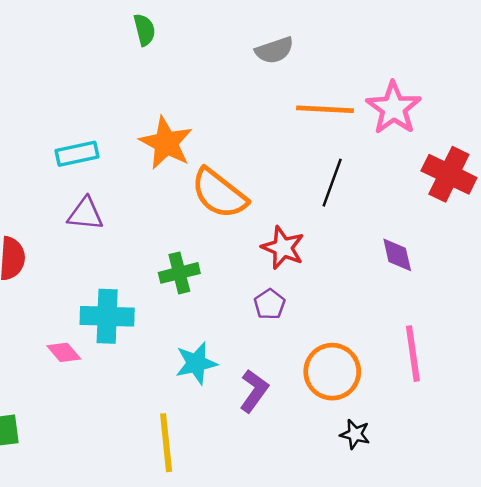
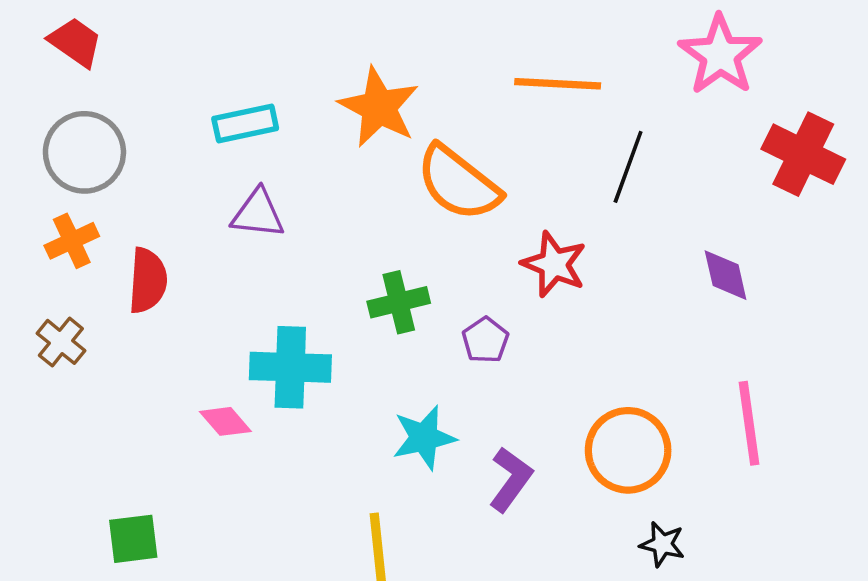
orange line: (325, 109) -> (558, 84), moved
purple pentagon: (270, 304) -> (485, 340), moved

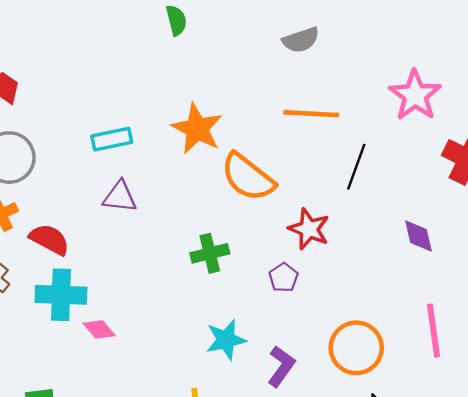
red semicircle: (148, 281) -> (49, 239), turned -66
purple pentagon: (485, 340) -> (284, 277), moved
cyan cross: (290, 367) -> (61, 295), moved

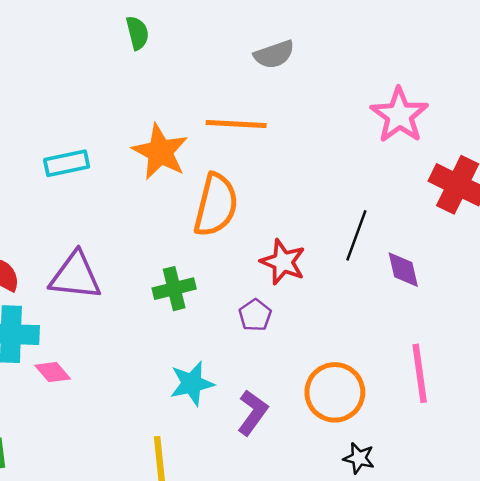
orange line: (311, 114) -> (236, 124), moved
black line: (356, 167) -> (356, 235), moved
orange semicircle: (248, 177) -> (216, 205), turned -114
purple triangle: (120, 197) -> (75, 276), moved, size x1.4

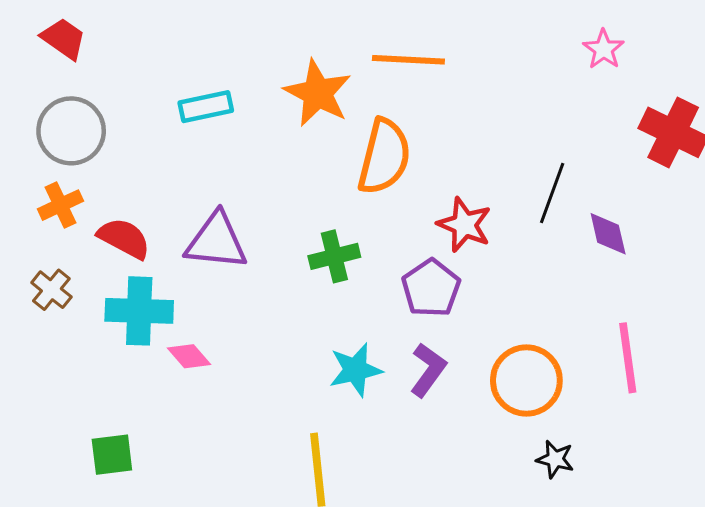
pink star: (399, 115) -> (604, 49), size x0.6
purple pentagon: (255, 315) -> (431, 288), size x1.5
purple L-shape: (253, 413) -> (428, 370), moved

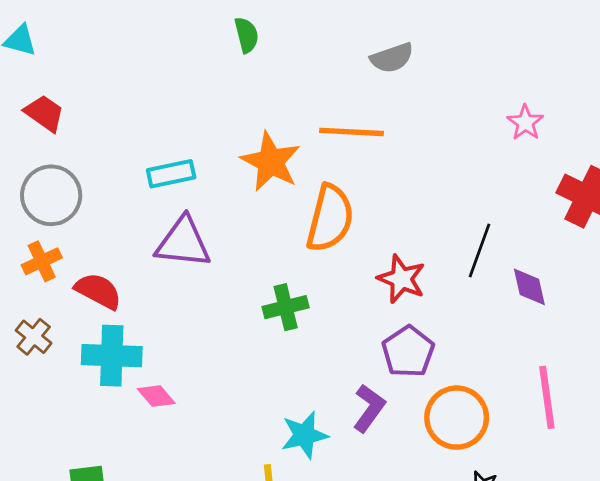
purple triangle: (216, 241) -> (183, 242), moved
purple pentagon: (431, 288) -> (408, 352), moved
cyan star: (355, 370) -> (304, 435), moved

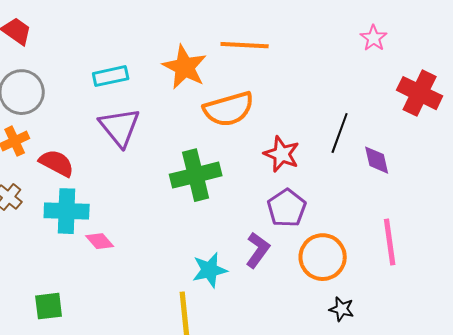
orange semicircle: (330, 218) -> (229, 109), turned 60
purple triangle: (183, 242) -> (120, 127), turned 45
green cross: (286, 307) -> (196, 175), size x1.5

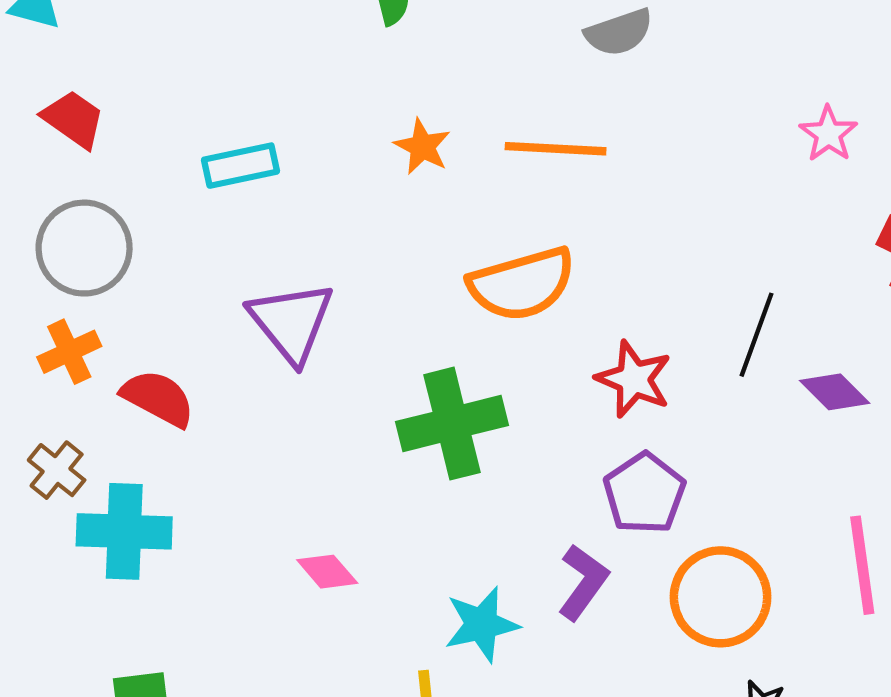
orange star: (185, 67) -> (422, 147), moved, size x0.6
cyan rectangle: (111, 76) -> (241, 166), moved
purple diamond: (377, 160) -> (835, 392), turned -32
cyan cross: (67, 211) -> (124, 531), moved
pink diamond: (100, 241) -> (327, 572), moved

